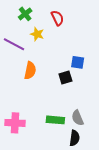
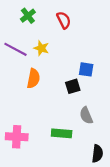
yellow star: (37, 34) -> (41, 48), moved
gray semicircle: (78, 118) -> (86, 115), moved
black semicircle: (75, 138) -> (97, 154), moved

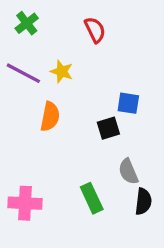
green cross: (28, 16) -> (27, 23), moved
green rectangle: (62, 133) -> (92, 198), turned 60
black semicircle: (97, 154) -> (143, 202), moved

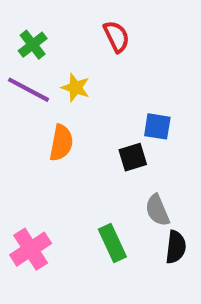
green cross: (27, 23) -> (33, 45), moved
pink cross: (25, 203) -> (31, 249), turned -36

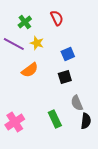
green cross: (33, 45) -> (25, 22), moved
blue square: (157, 126) -> (68, 54), moved, turned -32
orange semicircle: (61, 143) -> (30, 70), turned 42

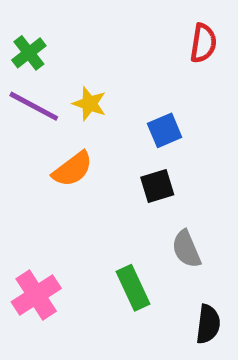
red semicircle: (57, 18) -> (203, 43), moved, turned 35
green cross: (25, 22) -> (29, 53), moved
black semicircle: (86, 121) -> (208, 324), moved

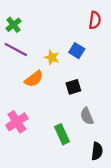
yellow star: (89, 104) -> (52, 57), moved
blue square: (165, 130) -> (77, 51), moved, turned -35
pink cross: (36, 295) -> (17, 122), moved

